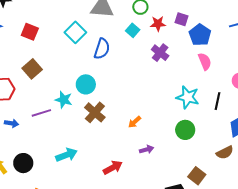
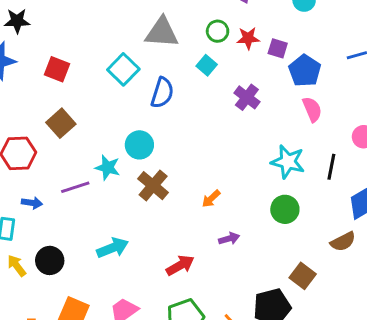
red star: (158, 24) -> (248, 38), moved

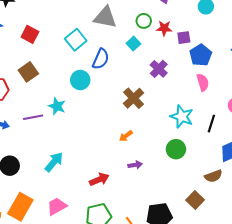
purple square: (278, 48) -> (184, 38), turned -32
cyan circle: (139, 145) -> (80, 80), moved
brown cross: (153, 186) -> (134, 98), moved
cyan arrow: (113, 248) -> (54, 162), turned -35
brown square: (303, 276) -> (195, 200), moved

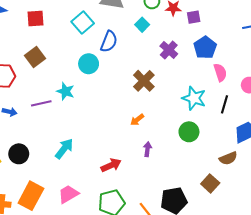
red square: (30, 34) -> (36, 18), turned -30
blue pentagon: (201, 55) -> (205, 47), moved
pink semicircle: (203, 82) -> (220, 72), moved
purple arrow: (135, 165) -> (147, 149), turned -72

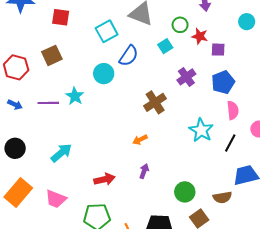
green circle: (189, 132) -> (185, 192), moved
pink trapezoid: (68, 194) -> (56, 199), turned -140

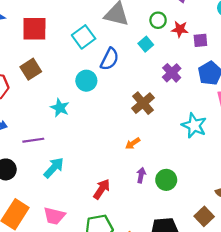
red square: (61, 17) -> (34, 29), size x1.4
purple line: (48, 103) -> (33, 140), moved
red arrow: (104, 179) -> (102, 189), turned -36
green circle: (185, 192) -> (166, 180), moved

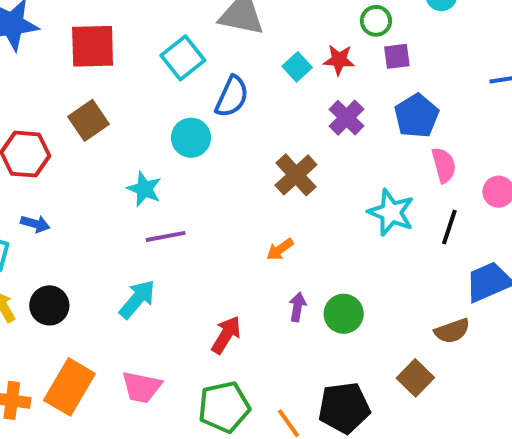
green circle: (158, 20) -> (376, 21), moved
red star: (180, 29) -> (339, 60), moved
purple line: (33, 140) -> (166, 236), moved

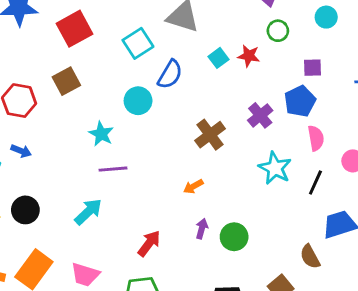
red square: (93, 46) -> (75, 29), turned -33
purple square: (397, 56) -> (312, 68), moved
purple cross: (346, 118) -> (260, 115), moved
brown semicircle: (452, 331) -> (310, 257), turned 75

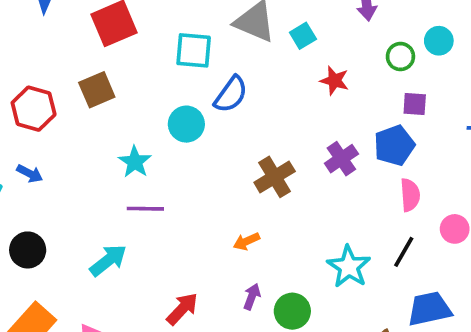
green circle: (278, 31) -> (400, 57), moved
cyan square: (138, 43) -> (194, 50), turned 32
cyan square: (219, 58) -> (303, 36), moved
cyan star: (275, 168) -> (349, 267), moved

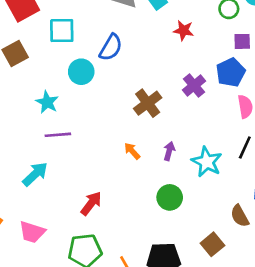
cyan square: (194, 50) -> (62, 31), moved
orange arrow: (246, 241) -> (132, 151), turned 78
purple arrow: (252, 297) -> (169, 151), moved

